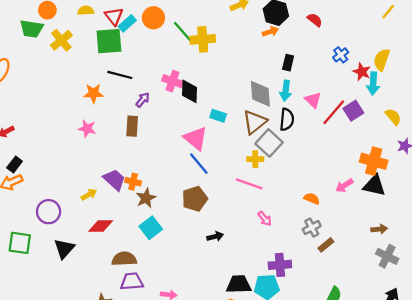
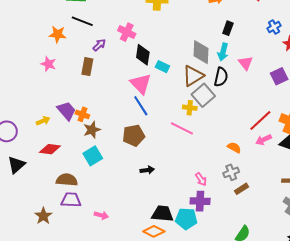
black diamond: (190, 91) -> (143, 55), moved
red line: (334, 112) -> (260, 121), moved
pink arrow: (265, 219) -> (201, 179), moved

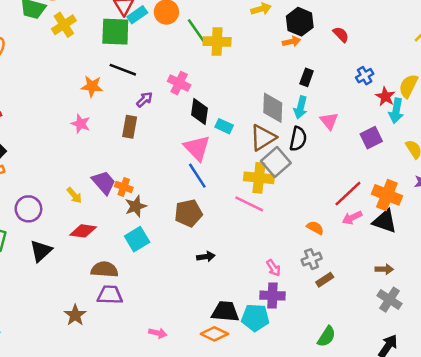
yellow cross: (190, 108) -> (259, 178), size x1.6
yellow arrow: (43, 121) -> (74, 195), turned 72
pink arrow: (101, 215) -> (158, 333), moved

